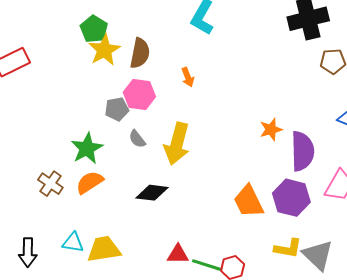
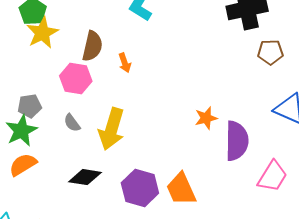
brown semicircle: (140, 53) -> (92, 46), moved
gray pentagon: (117, 109) -> (30, 106), moved
purple hexagon: (291, 198) -> (140, 188), moved

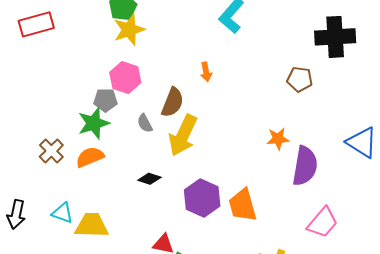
brown semicircle: (92, 46) -> (173, 102), moved
brown pentagon: (270, 52) -> (300, 79), moved
pink hexagon: (76, 78) -> (125, 78), moved
pink trapezoid: (272, 176) -> (323, 222), moved
black diamond: (85, 177) -> (149, 179), size x0.7

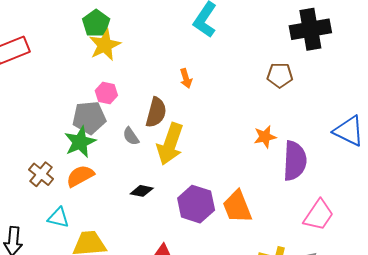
pink hexagon: (125, 78) -> (106, 93), size x0.7
gray pentagon: (105, 100) -> (89, 118), size x1.4
cyan triangle: (62, 213) -> (58, 218), moved

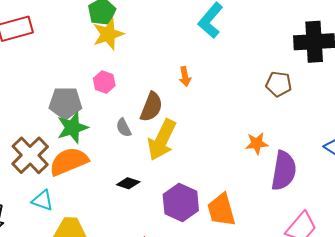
gray pentagon: (89, 118) -> (65, 103), moved
brown cross: (41, 174) -> (30, 155), size x1.5
orange semicircle: (80, 176) -> (69, 161), size x1.4

